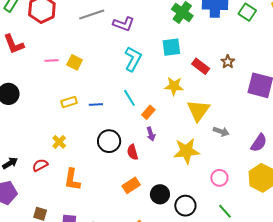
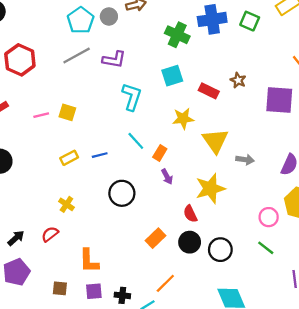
red semicircle: (133, 152) -> (190, 214), moved
pink circle: (219, 178) -> (269, 217), moved
orange L-shape: (72, 180) -> (89, 261), moved

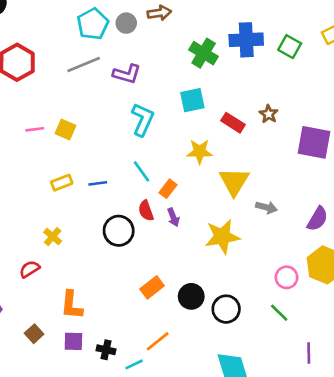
red semicircle: (190, 214) -> (146, 211), moved
brown square: (60, 288) -> (34, 334), turned 35

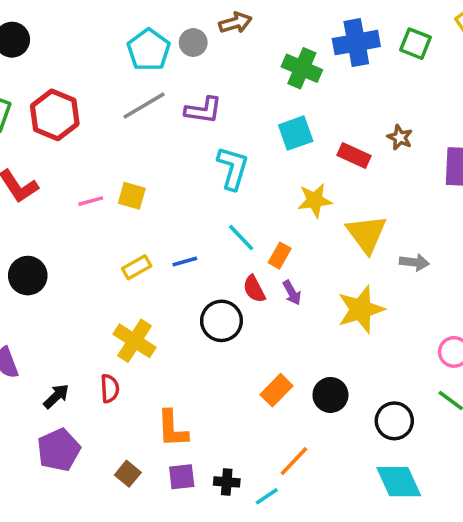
yellow cross: (53, 237) -> (135, 341), size x1.6
red semicircle: (30, 269) -> (110, 388), turned 126
black circle: (226, 309) -> (394, 421), moved

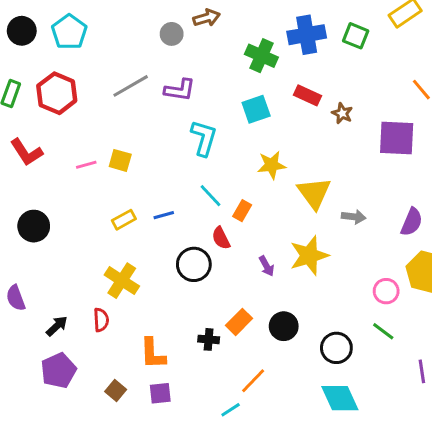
cyan pentagon: (149, 50) -> (69, 32), moved
red rectangle: (354, 156) -> (307, 95), moved
purple arrow: (292, 293) -> (267, 266), moved
black cross: (227, 482) -> (209, 339), moved

